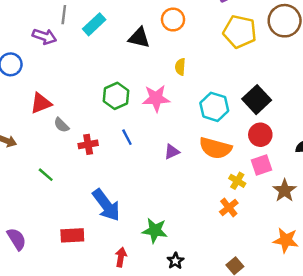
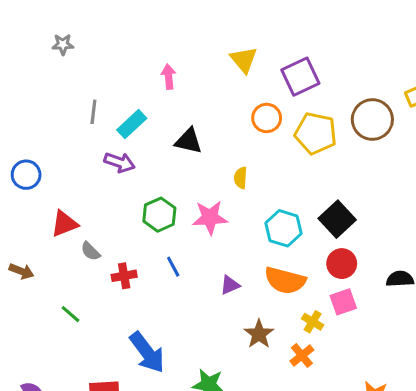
orange circle: (173, 20) -> (267, 118), moved
purple arrow: (44, 36) -> (120, 162), moved
brown star: (285, 190) -> (259, 334), moved

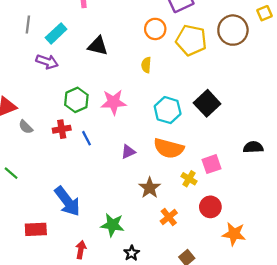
yellow semicircle: (241, 178) -> (146, 65), moved
red circle: (342, 264) -> (210, 207), moved
red cross: (124, 276) -> (62, 129), moved
orange cross: (302, 355) -> (169, 217), moved

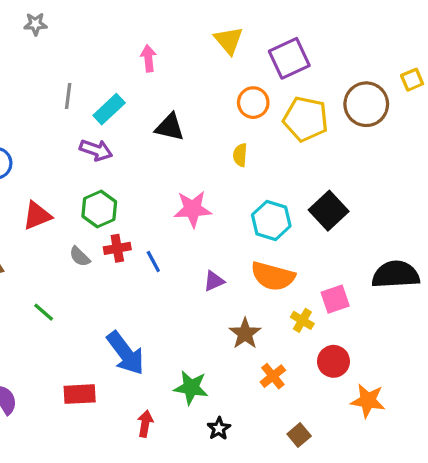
green hexagon: (76, 100) -> (99, 209), moved
gray semicircle: (26, 127) -> (80, 257), moved
black semicircle: (253, 147) -> (396, 275), size x1.6

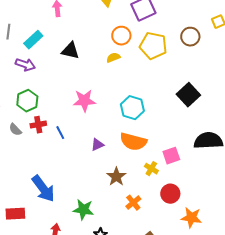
brown circle: (366, 104) -> (190, 37), size x0.7
yellow semicircle: (240, 155) -> (113, 58), moved, turned 64
black square: (329, 211) -> (188, 95), moved

